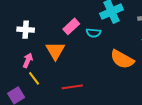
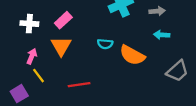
pink rectangle: (71, 26) -> (63, 20), moved
cyan semicircle: (93, 33) -> (105, 44), moved

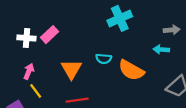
gray arrow: (157, 11) -> (172, 30), moved
pink rectangle: (63, 20) -> (50, 35), moved
orange triangle: (61, 46) -> (71, 69), moved

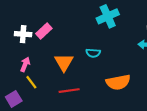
orange semicircle: (131, 70) -> (118, 82), moved, turned -40

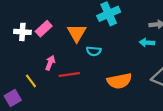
orange triangle: (64, 62) -> (77, 33), moved
pink arrow: (25, 64) -> (50, 63), moved
red line: (69, 91) -> (69, 75), moved

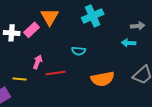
orange triangle: (77, 33) -> (50, 17), moved
yellow line: (31, 81) -> (20, 79), turned -48

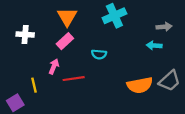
pink rectangle: (32, 30) -> (65, 41), moved
yellow line: (20, 79) -> (34, 85), turned 72
orange semicircle: (103, 79) -> (140, 85), moved

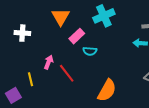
pink rectangle: (65, 41) -> (77, 36), moved
red line: (74, 79) -> (67, 73), turned 60
orange semicircle: (140, 85) -> (107, 90), moved, turned -50

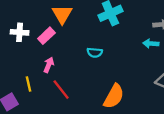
pink rectangle: (77, 36) -> (46, 36), moved
red line: (67, 73) -> (61, 90), moved

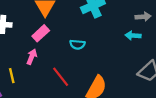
pink rectangle: (46, 36) -> (41, 33), moved
red line: (61, 90) -> (61, 77), moved

